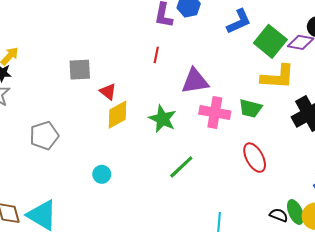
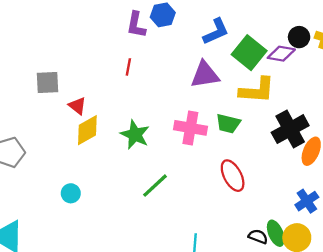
purple triangle: (195, 81) -> (205, 75), moved

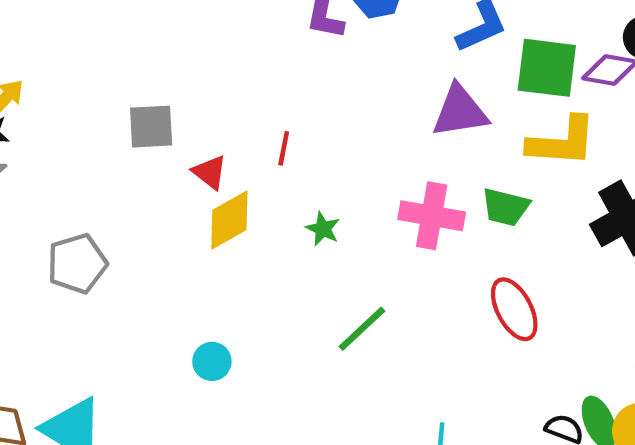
green square: (249, 53) -> (547, 68), turned -32
red line: (128, 67) -> (284, 148), moved
green star: (135, 135) -> (323, 229), size x0.6
cyan circle: (71, 193) -> (212, 361), moved

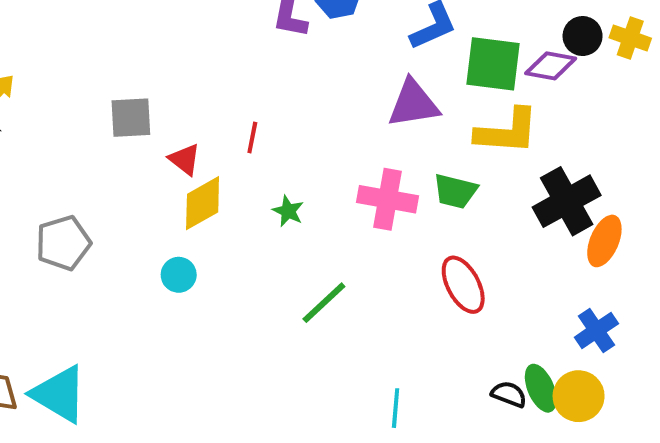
cyan circle: (212, 361) -> (179, 275), moved

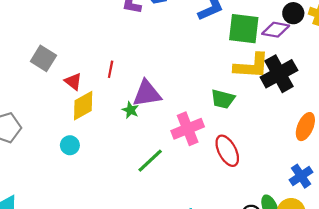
purple triangle: (413, 104) -> (147, 94), moved
gray square: (131, 118) -> (43, 58), turned 35
pink cross: (388, 199) -> (188, 129), moved, turned -32
black cross: (567, 201) -> (279, 74), moved

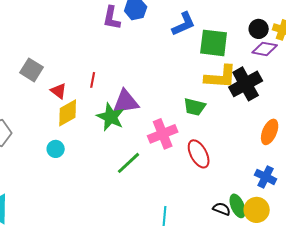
purple diamond: (276, 30) -> (265, 49), moved
green star: (130, 110) -> (111, 117), size x1.8
blue cross: (301, 176) -> (266, 177), turned -30

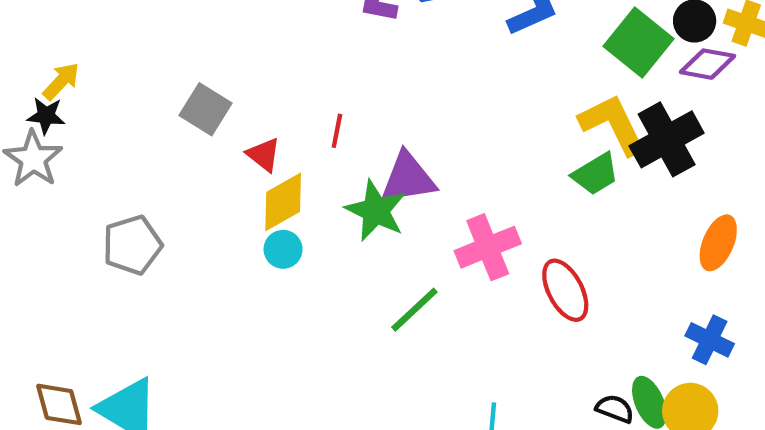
green square: (214, 43) -> (639, 42), moved, turned 32
yellow L-shape: (221, 77) -> (613, 124), turned -120
green trapezoid: (195, 107) -> (595, 174), moved, turned -45
cyan circle: (56, 149) -> (283, 249), moved

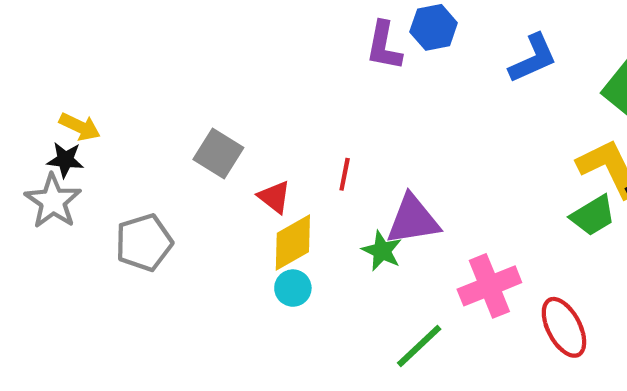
yellow arrow: (61, 81) -> (80, 127), turned 72
green star: (376, 211) -> (382, 251), size x0.7
gray pentagon: (132, 245) -> (144, 243), moved

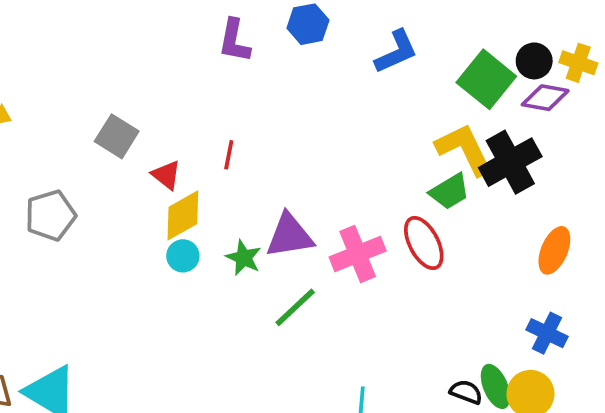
purple L-shape: (384, 46) -> (234, 41), moved
purple triangle: (413, 220) -> (290, 236), moved
green star: (382, 251) -> (244, 258), moved
red ellipse: (564, 327) -> (424, 243), moved

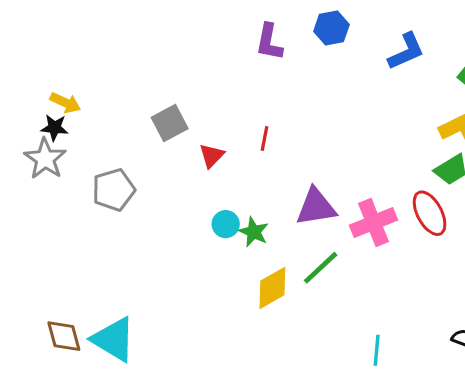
gray square: (117, 136) -> (170, 123), turned 30
red triangle: (166, 175) -> (212, 156), turned 36
yellow diamond: (183, 215) -> (272, 288), moved
green star: (244, 258) -> (254, 232), moved

